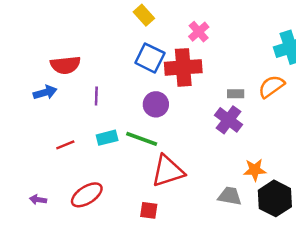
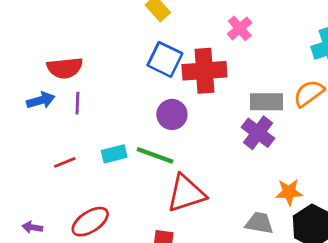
pink cross: (199, 32) -> (240, 28), moved
gray rectangle: (236, 94) -> (266, 102), size x1.6
purple line: (96, 96) -> (77, 103), moved

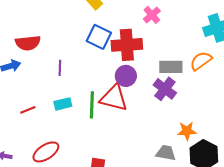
purple line: (77, 103) -> (60, 68), moved
purple circle: (172, 114) -> (126, 76), moved
green line: (155, 155) -> (92, 105), turned 72
red triangle: (186, 193) -> (114, 98), moved, turned 32

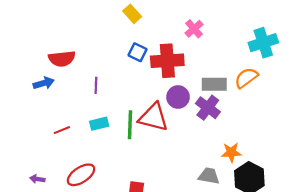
blue square: (99, 37) -> (138, 52), size x0.7
purple circle: (126, 76) -> (178, 97), moved

